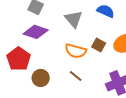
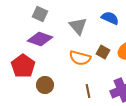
brown line: (76, 76) -> (88, 91), moved, turned 40

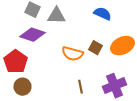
gray triangle: (78, 26) -> (56, 16), moved, turned -48
brown circle: (45, 85) -> (22, 87), moved

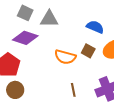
blue semicircle: (102, 14) -> (95, 27), moved

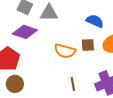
brown square: (88, 51) -> (88, 45), turned -32

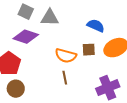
brown line: (73, 84) -> (65, 78), moved

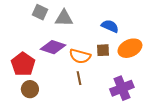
purple diamond: (26, 37) -> (53, 47), moved

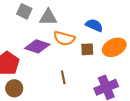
orange semicircle: (80, 56) -> (64, 38), moved

